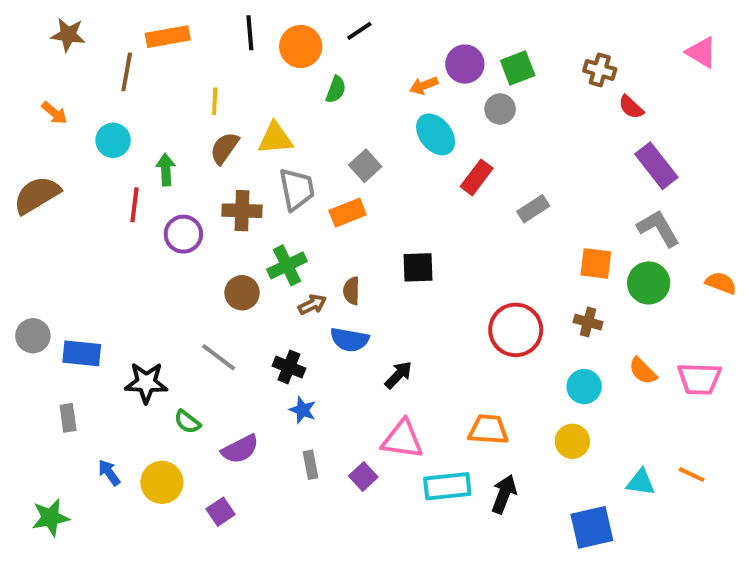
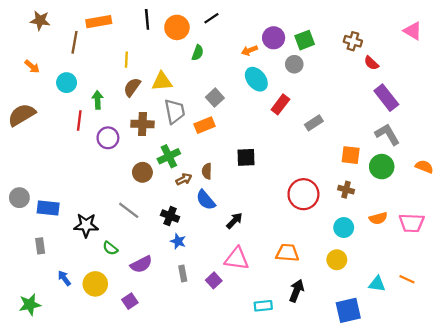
blue semicircle: (350, 340) -> (206, 200), turned 40
orange semicircle: (643, 371) -> (378, 218), turned -60
cyan rectangle: (447, 486) -> (263, 306), moved, size x0.7

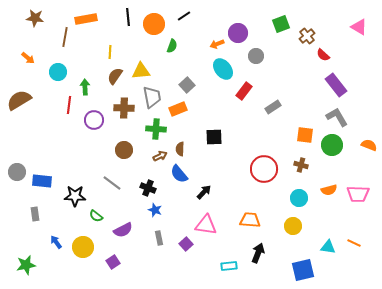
green square: (305, 40) -> (281, 24), moved
brown cross: (353, 41) -> (307, 36), turned 35
green cross: (169, 156) -> (156, 129), moved, turned 30

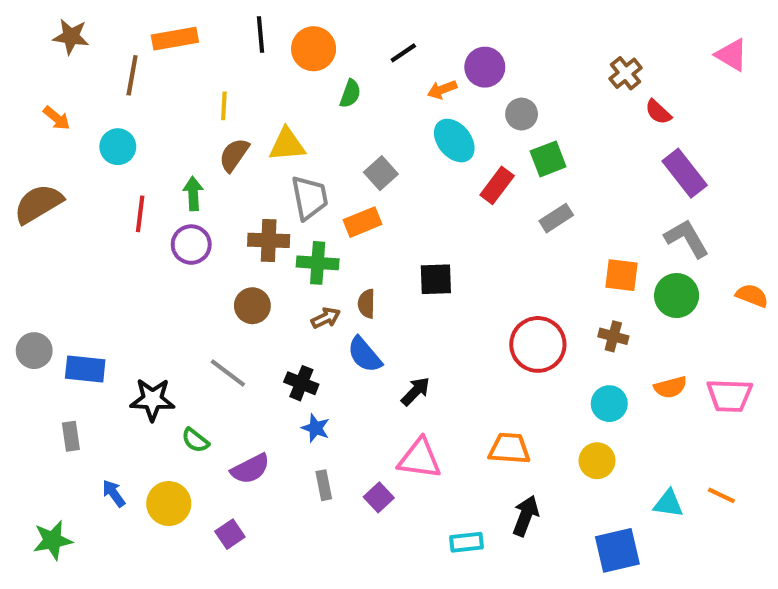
black line: (184, 16) -> (403, 53), moved
green square: (281, 24) -> (548, 159), moved
green arrow: (85, 87) -> (193, 194), moved
brown cross: (124, 108) -> (269, 240), moved

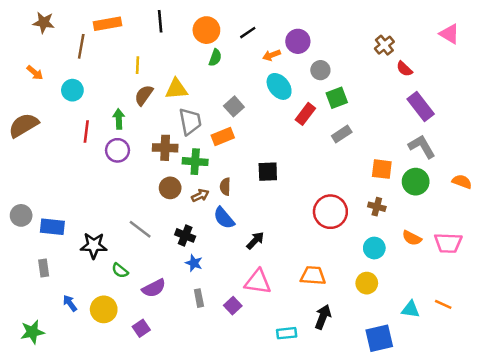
orange circle: (314, 49) -> (206, 30), moved
brown circle: (252, 306) -> (170, 188), moved
orange semicircle: (670, 387) -> (412, 238), turned 42

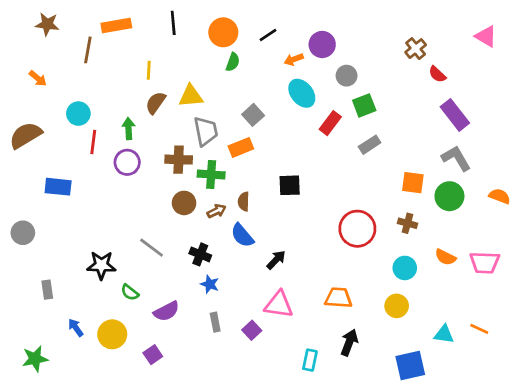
cyan circle: (72, 90) -> (78, 114), moved
blue rectangle: (52, 227) -> (58, 187), moved
cyan rectangle: (287, 333) -> (310, 360), turned -72

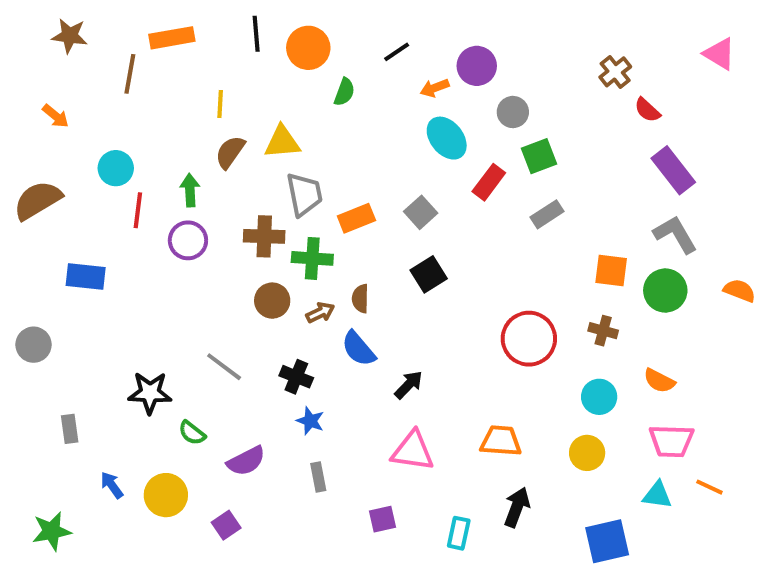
orange circle: (223, 32) -> (308, 48), moved
gray square: (253, 115) -> (421, 212), moved
black square: (290, 185) -> (429, 274), turned -30
pink trapezoid: (485, 263) -> (671, 441), moved
purple square: (252, 330) -> (382, 519), moved, turned 30

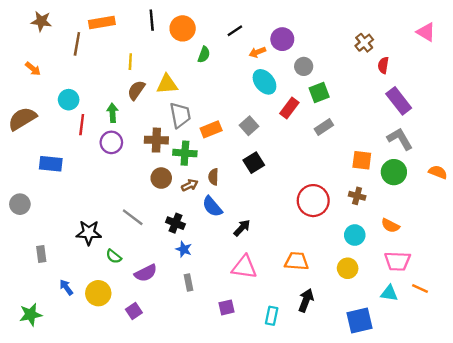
red semicircle: (647, 110) -> (383, 65), turned 56

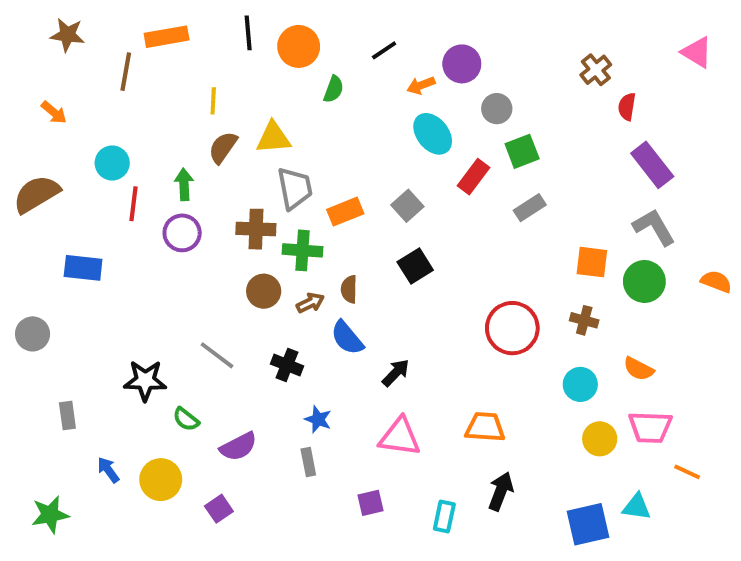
blue star: (184, 249) -> (318, 419), moved
yellow circle: (348, 268) -> (600, 439), moved
cyan triangle: (389, 293) -> (637, 507), moved

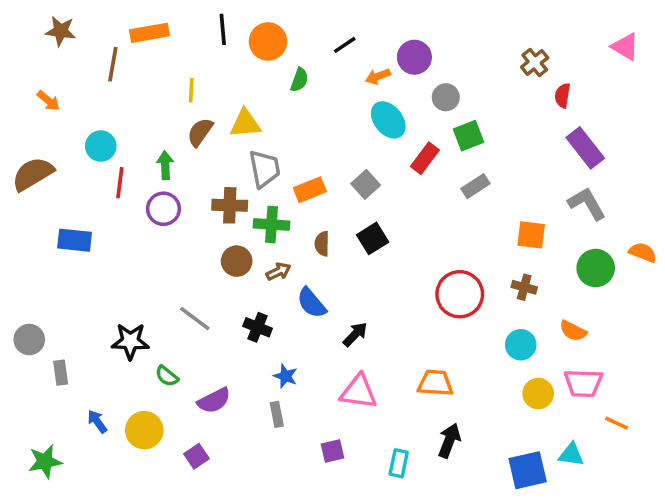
green circle: (644, 281) -> (596, 268), moved
brown semicircle: (349, 289) -> (322, 244), moved
gray circle: (33, 334) -> (29, 340), moved

